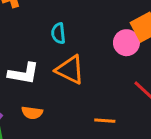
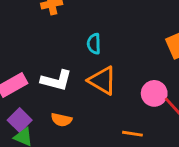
pink circle: (126, 43) -> (154, 93), moved

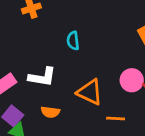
orange triangle: (102, 81) -> (90, 92), moved

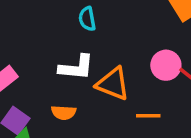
white L-shape: (42, 77) -> (76, 67), moved

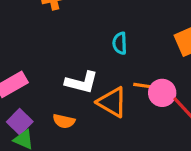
cyan semicircle: (87, 19) -> (120, 43), moved
orange line: (148, 116) -> (144, 86), moved

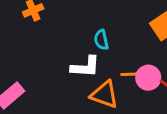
white L-shape: (82, 82) -> (85, 67), moved

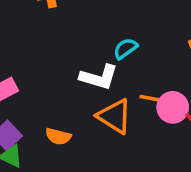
cyan semicircle: (101, 40) -> (125, 48), turned 54

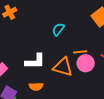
white L-shape: (99, 77) -> (35, 61), moved
pink circle: (173, 107) -> (86, 63), moved

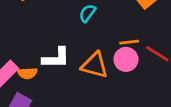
orange line: (80, 52) -> (129, 42), moved
orange semicircle: (36, 86) -> (27, 73), moved

